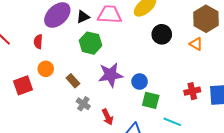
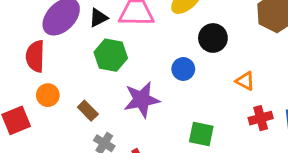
red semicircle: (38, 42) -> (35, 56), size x1.5
orange triangle: (196, 44) -> (245, 81), moved
blue circle: (140, 81) -> (183, 69), moved

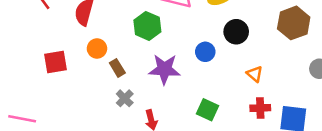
orange circle: (48, 95) -> (97, 48), moved

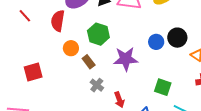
green hexagon: (147, 26) -> (98, 34), moved
black circle: (236, 32) -> (177, 38), moved
red square: (55, 62) -> (33, 72), moved

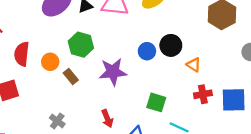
red semicircle: (58, 21) -> (22, 54), moved
gray cross: (97, 85) -> (57, 121), moved

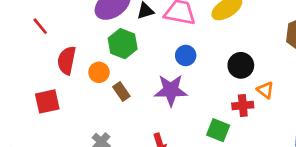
green hexagon: (81, 45) -> (123, 44), moved
blue circle: (147, 51) -> (186, 55), moved
red cross: (203, 94) -> (243, 105), moved

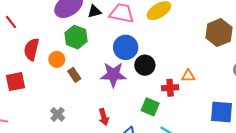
blue circle: (186, 55) -> (126, 47), size x1.5
black circle: (241, 65) -> (145, 65), moved
orange triangle: (265, 90) -> (188, 76), turned -40

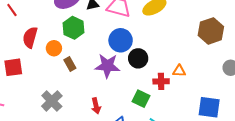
gray cross: (58, 114) -> (52, 101), size x1.5

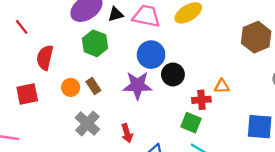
orange circle: (54, 48) -> (71, 87), moved
green square: (141, 99) -> (191, 123), moved
gray cross: (52, 101) -> (87, 123), moved

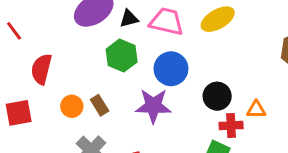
green hexagon: (95, 43) -> (122, 56), moved
black circle: (173, 74) -> (217, 96), moved

